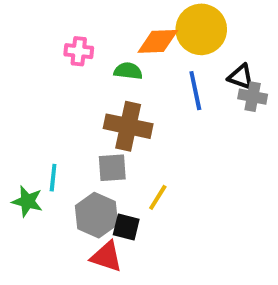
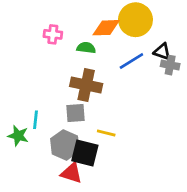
blue line: (195, 91) -> (131, 61), turned 70
yellow line: (158, 197) -> (106, 133), turned 72
black square: (126, 227) -> (85, 153), size x1.5

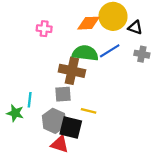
green semicircle: (86, 48) -> (85, 53), moved, size x1.6
black triangle: (162, 52) -> (135, 27), moved

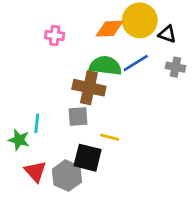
gray hexagon: (54, 121) -> (67, 176), moved
red triangle: (60, 144) -> (35, 171), moved, turned 30

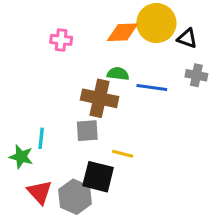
blue line: (136, 63) -> (152, 88), moved, turned 40
green semicircle: (105, 66) -> (118, 74), size x0.6

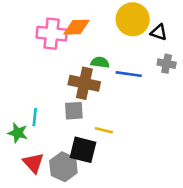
orange diamond: (123, 32) -> (76, 27), moved
pink cross: (61, 40) -> (52, 34), size x1.6

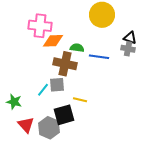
orange diamond: (76, 27) -> (53, 41), moved
black triangle: (159, 32) -> (130, 38), moved
cyan line: (35, 117) -> (43, 90), moved, turned 32
black square: (83, 150) -> (64, 115), turned -30

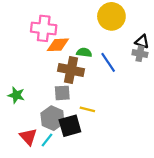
blue line: (99, 57) -> (108, 62), turned 48
cyan line: (43, 90) -> (47, 140), moved
green star: (14, 102) -> (16, 95), moved
gray hexagon: (49, 128) -> (52, 118), moved

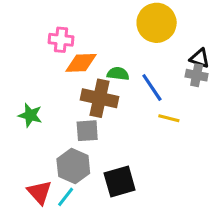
pink cross: (44, 28) -> (61, 40), size x0.7
green star: (16, 95) -> (30, 115), moved
yellow line: (87, 109) -> (169, 118), moved
black square: (70, 126) -> (120, 182), moved

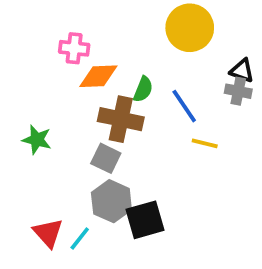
green semicircle: (118, 74) -> (143, 89), turned 105
gray square: (87, 131) -> (106, 158), turned 30
gray hexagon: (73, 166) -> (111, 201), moved

